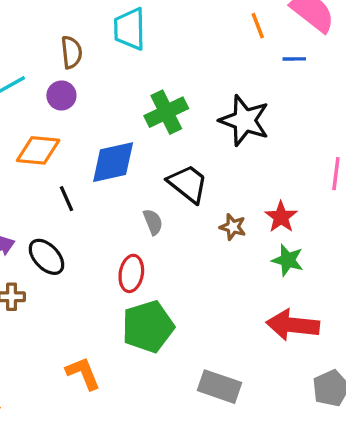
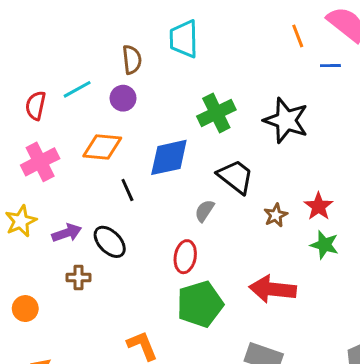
gray semicircle: (153, 222) -> (204, 211), turned -125
brown star: (233, 227) -> (276, 215), turned 30
red arrow: (293, 325) -> (273, 289), moved

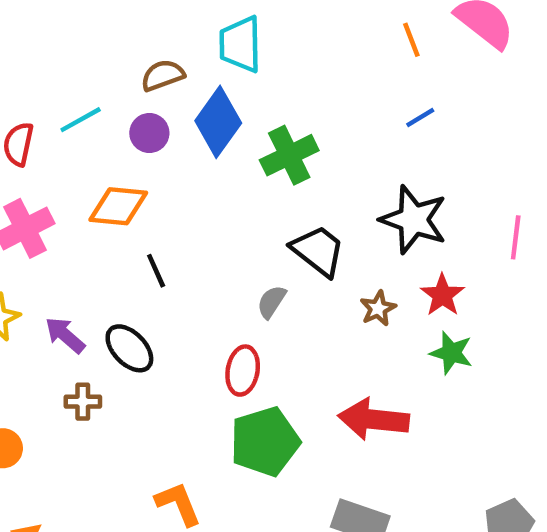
brown semicircle: (132, 60) -> (163, 75), turned -104
blue line: (330, 66) -> (420, 117), moved, turned -30
black star: (286, 120) -> (414, 220), moved
blue diamond: (169, 157) -> (218, 122), moved, turned -42
purple arrow: (67, 233) -> (65, 335), turned -120

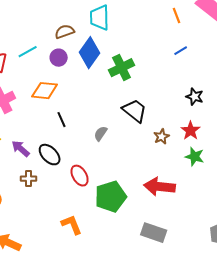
black star: (414, 220) -> (195, 97), moved, size x0.6
gray semicircle: (271, 302) -> (101, 134), moved
red ellipse: (243, 371) -> (80, 176), moved, turned -40

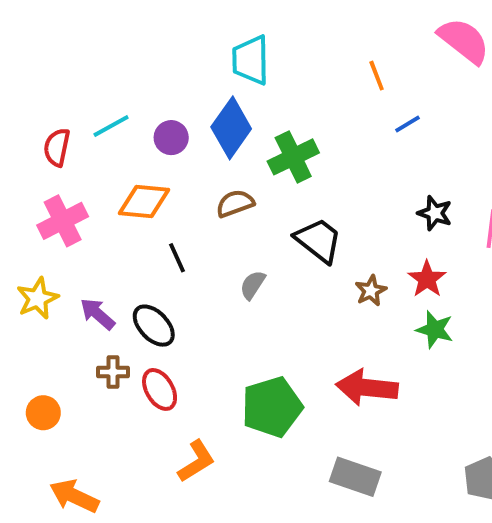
orange line: (177, 16) -> (377, 76), moved
brown semicircle: (65, 32) -> (235, 203), moved
red ellipse: (80, 176) -> (160, 389), moved
orange L-shape: (72, 225) -> (196, 461), turned 80

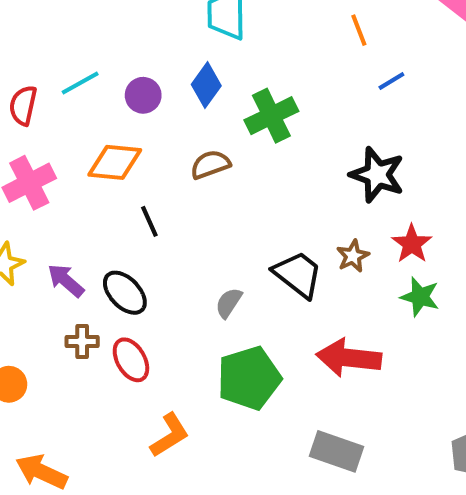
blue diamond: (231, 128) -> (206, 85), size x0.7
black star: (435, 213) -> (377, 175), moved, size x1.5
black trapezoid: (318, 240) -> (298, 274), moved
gray semicircle: (253, 285) -> (229, 303), moved

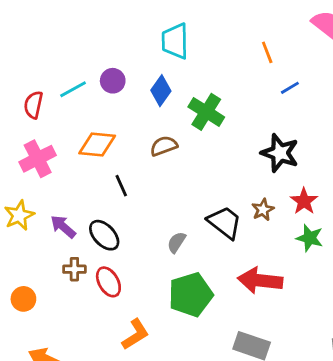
purple circle: (143, 95) -> (113, 81), moved
green cross: (271, 116) -> (206, 112), turned -32

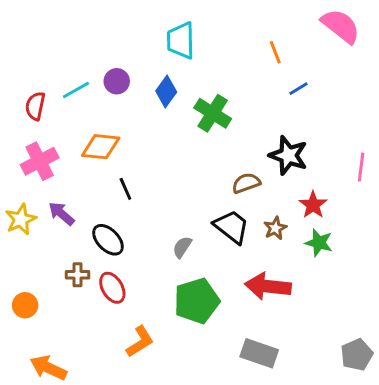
brown semicircle: (164, 146) -> (246, 183), moved
brown star: (263, 210) -> (275, 228), moved
purple arrow: (63, 227) -> (61, 214), moved

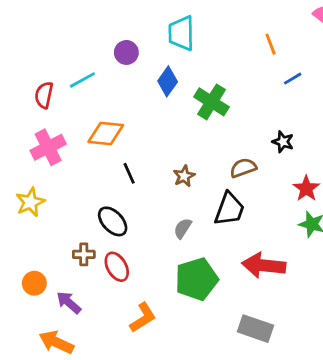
purple circle: (117, 81) -> (126, 52), moved
black star: (288, 155) -> (283, 142), size x0.6
purple arrow: (61, 214) -> (69, 302), moved
black trapezoid: (232, 227) -> (229, 209), turned 72
brown star: (275, 228) -> (184, 176), moved

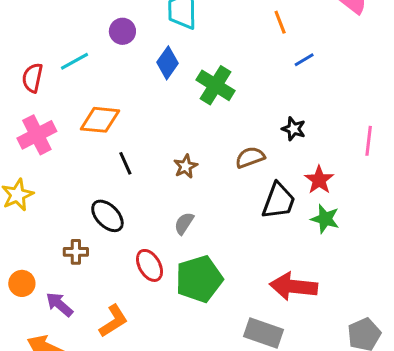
black trapezoid: (229, 209) -> (279, 201), moved
red arrow: (264, 265) -> (294, 286), moved
red ellipse: (117, 267) -> (149, 265), moved
orange L-shape: (143, 318) -> (113, 321), moved

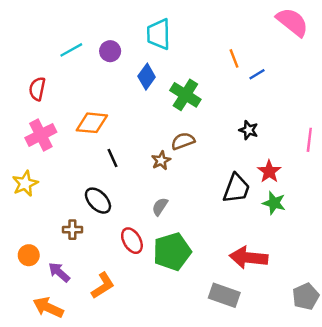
orange line: (280, 22) -> (234, 58), moved
cyan line: (74, 61) -> (71, 50), moved
brown semicircle: (250, 157) -> (183, 141), moved

